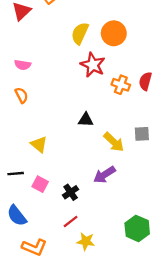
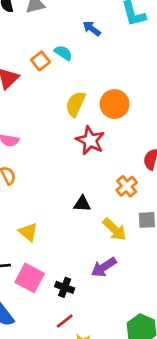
orange cross: (121, 85) -> (127, 186), moved, turned 30
pink square: (40, 184) -> (30, 278), size x1.5
black cross: (71, 192) -> (65, 287), turned -35

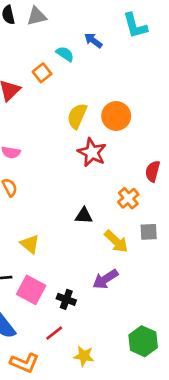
cyan semicircle: (63, 53) -> (65, 54), moved
red line: (65, 321) -> (54, 333), moved

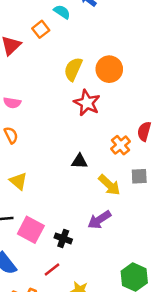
red semicircle: (153, 171) -> (144, 131), moved
yellow triangle: (30, 244) -> (18, 181), moved

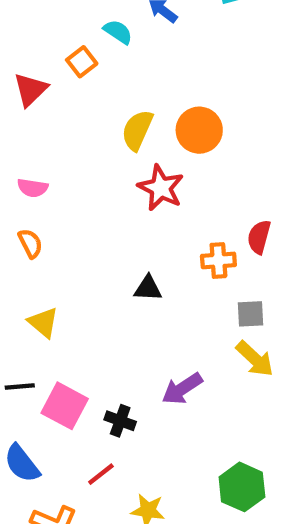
orange cross: (120, 145) -> (218, 260), turned 36
yellow arrow: (109, 185) -> (255, 359), moved

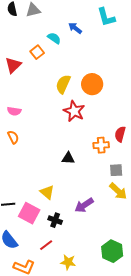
yellow triangle: (43, 322) -> (47, 192), moved

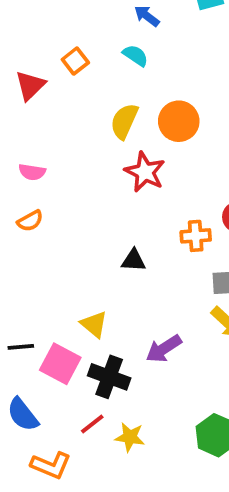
cyan semicircle: (54, 38) -> (135, 55), moved
orange semicircle: (13, 137) -> (30, 221), turned 88
black cross: (55, 220) -> (109, 377), size x1.5
yellow star: (68, 262) -> (130, 437), moved

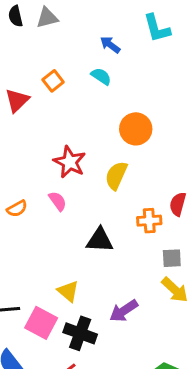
yellow semicircle: (124, 121) -> (116, 176), moved
pink semicircle: (32, 172) -> (58, 201), moved, turned -135
red star: (145, 172) -> (70, 162), moved
black triangle: (134, 260) -> (100, 240), size x1.4

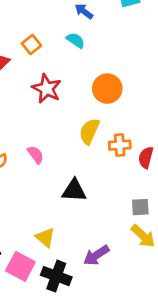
red star: (70, 162) -> (47, 89), moved
orange cross: (149, 221) -> (120, 145), moved

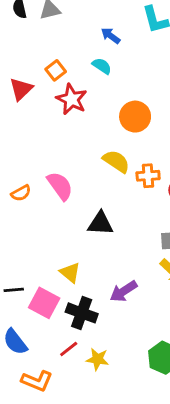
red star: (47, 89) -> (72, 99), moved
yellow semicircle: (89, 131) -> (116, 161), turned 100
pink semicircle: (36, 155) -> (60, 186), size x1.5

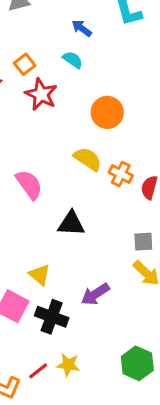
orange cross: (148, 176) -> (121, 174), turned 30
red line: (69, 349) -> (38, 371), moved

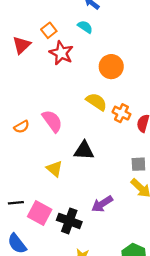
yellow triangle: (40, 275) -> (54, 169), moved

